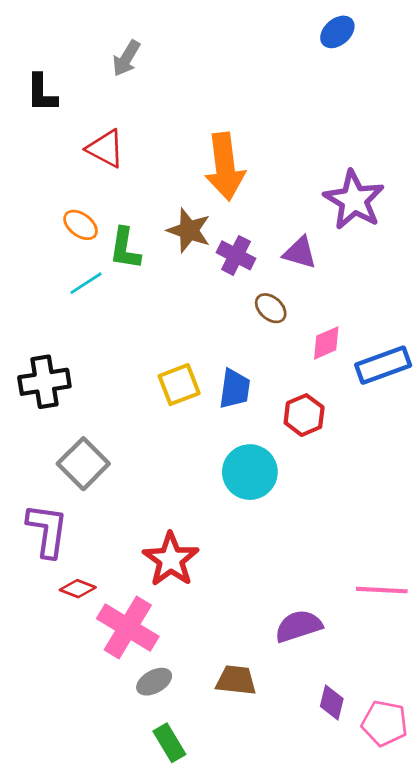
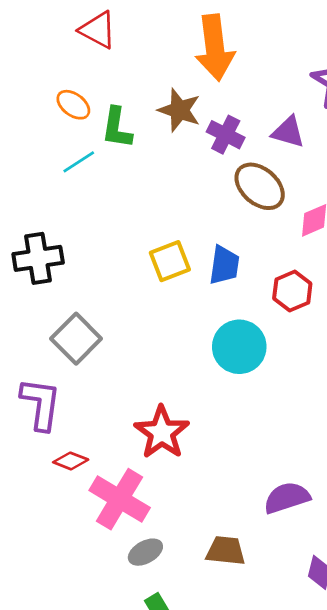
brown ellipse: (271, 308) -> (260, 186), size x1.6

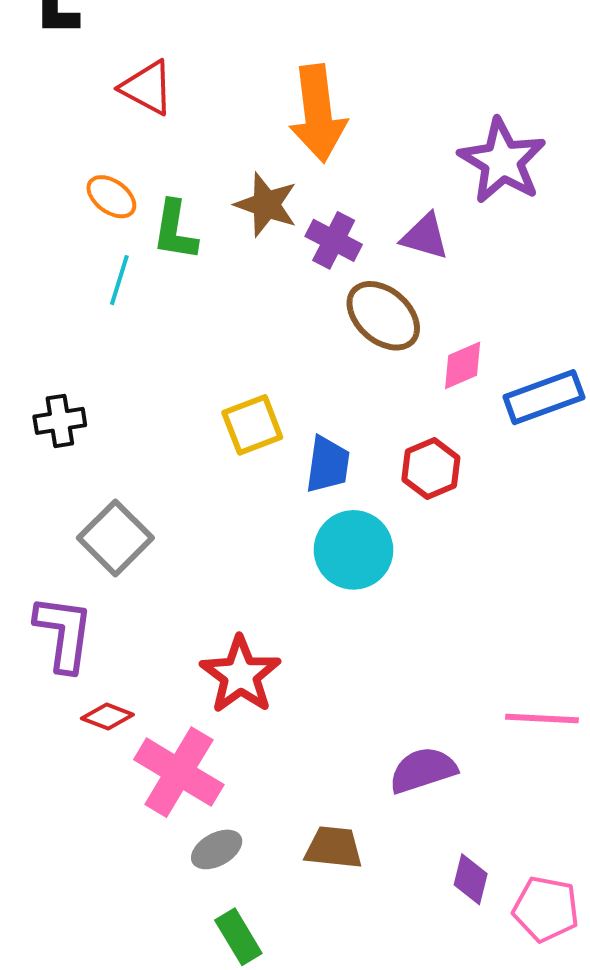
cyan line: (79, 162) -> (119, 280), turned -40
black cross: (38, 258) -> (60, 421), size x0.7
blue trapezoid: (224, 265) -> (328, 465), moved

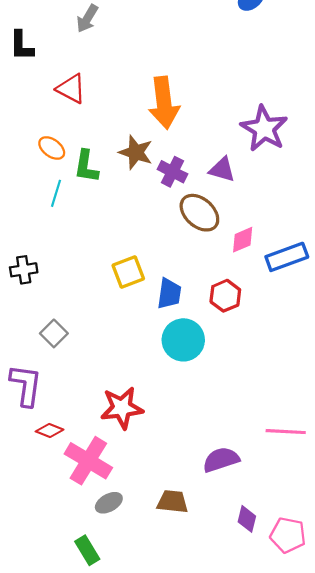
gray square: (115, 538) -> (54, 333), size x0.7
red star: (240, 675) -> (122, 408), turned 30
green rectangle: (238, 937) -> (87, 550), moved

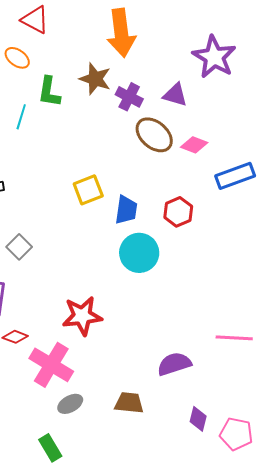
orange ellipse: (52, 148) -> (17, 58), moved
pink diamond: (243, 240) -> (194, 145), moved, turned 44

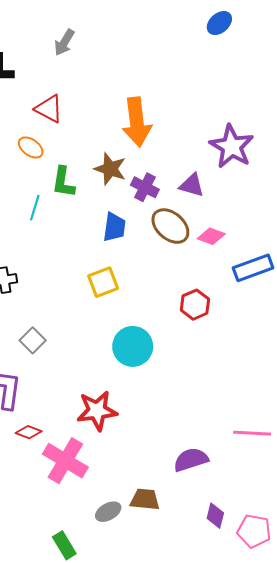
blue trapezoid: (126, 210) -> (114, 227), moved
cyan circle: (139, 253) -> (133, 346), moved
gray ellipse: (70, 404) -> (108, 512), moved

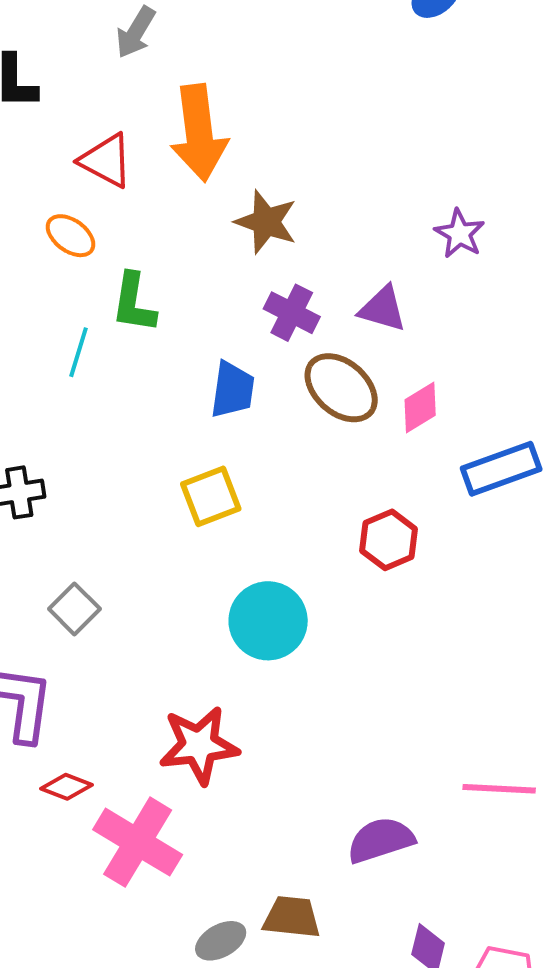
orange arrow: (137, 122) -> (199, 133), moved
purple star: (232, 146) -> (460, 234), size x0.6
brown star: (110, 169) -> (266, 222), moved
pink diamond: (211, 236) -> (420, 408), turned -52

